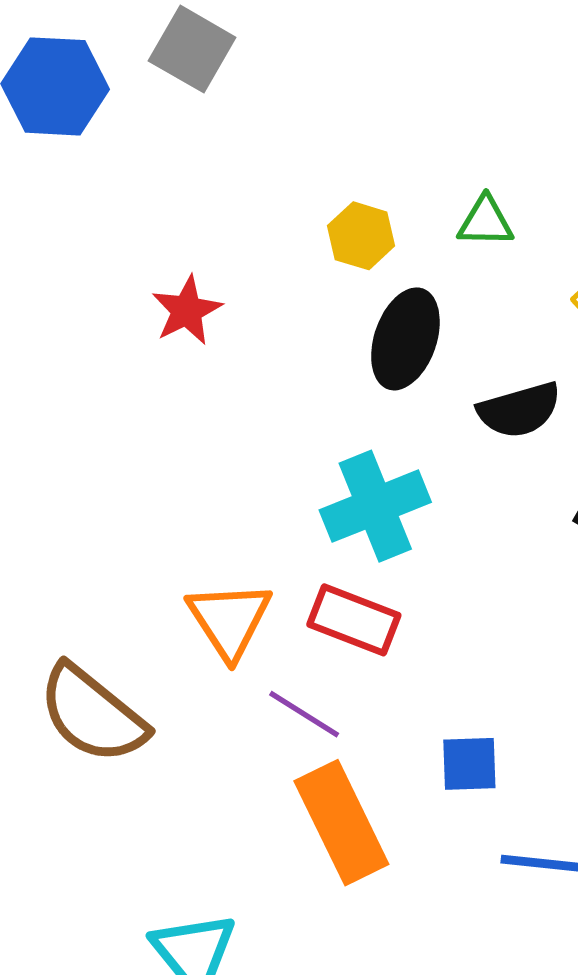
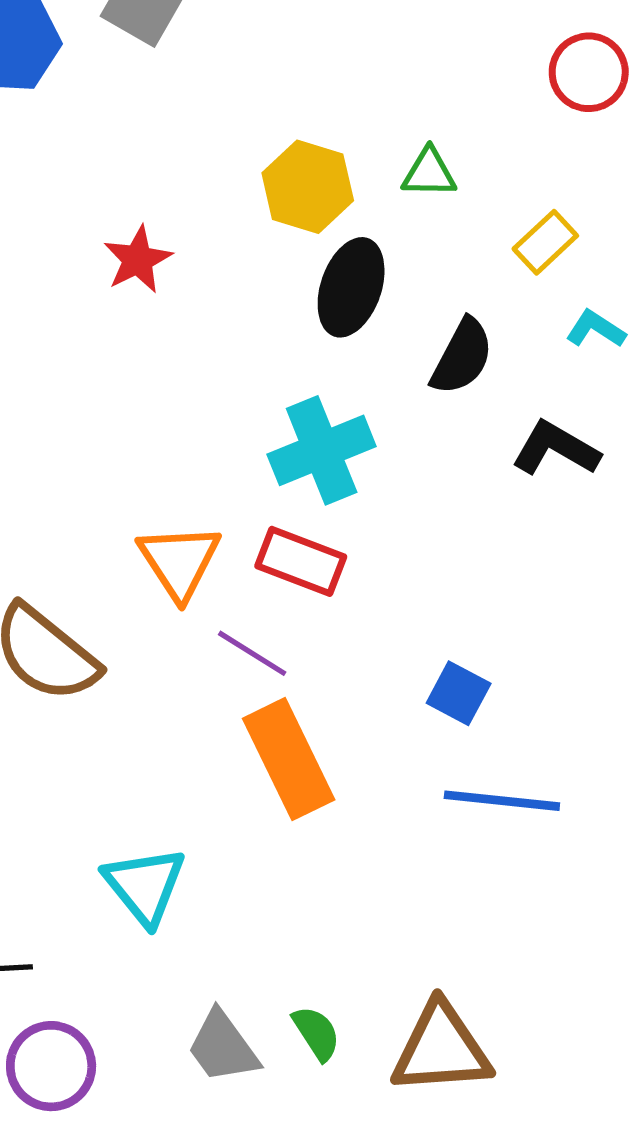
yellow hexagon: (361, 236) -> (308, 187), size x1.4
black semicircle: (519, 410) -> (462, 357), turned -46
blue square: (469, 764) -> (459, 693), moved, turned 30

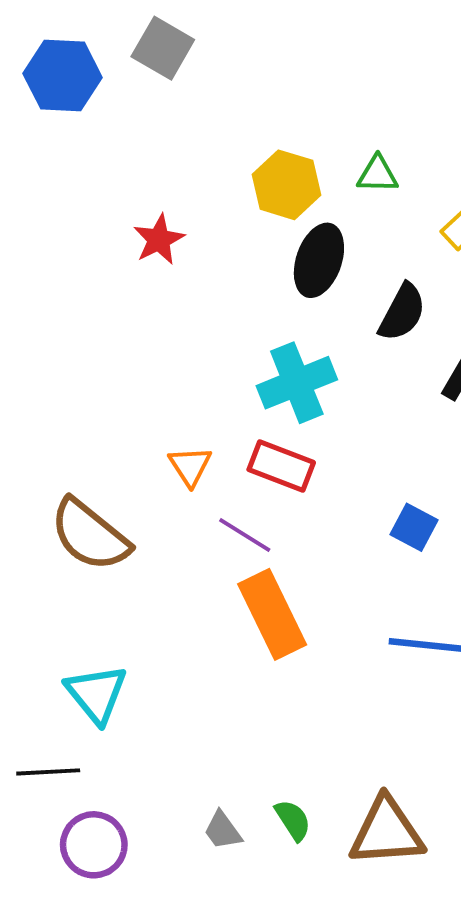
orange triangle: (179, 561) -> (190, 466), size x0.7
blue square: (459, 693) -> (414, 527), moved
cyan triangle: (145, 886) -> (96, 694), moved
gray trapezoid: (223, 1047) -> (223, 830), size x0.7

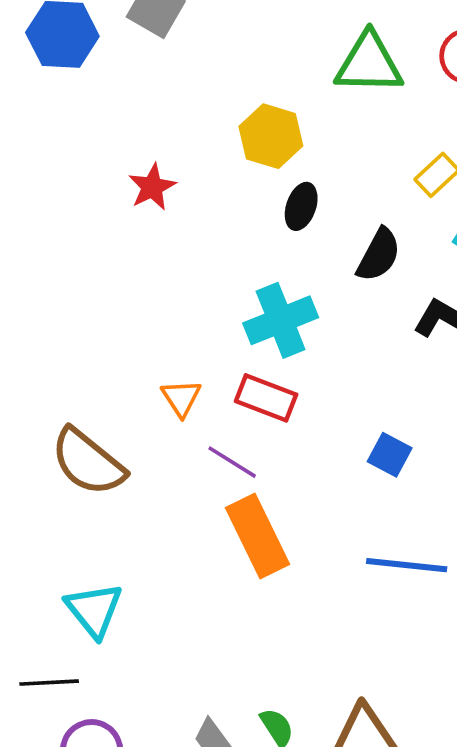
green triangle: (378, 174) -> (369, 63), moved, size x1.8
black ellipse: (319, 260) -> (301, 206), size x0.7

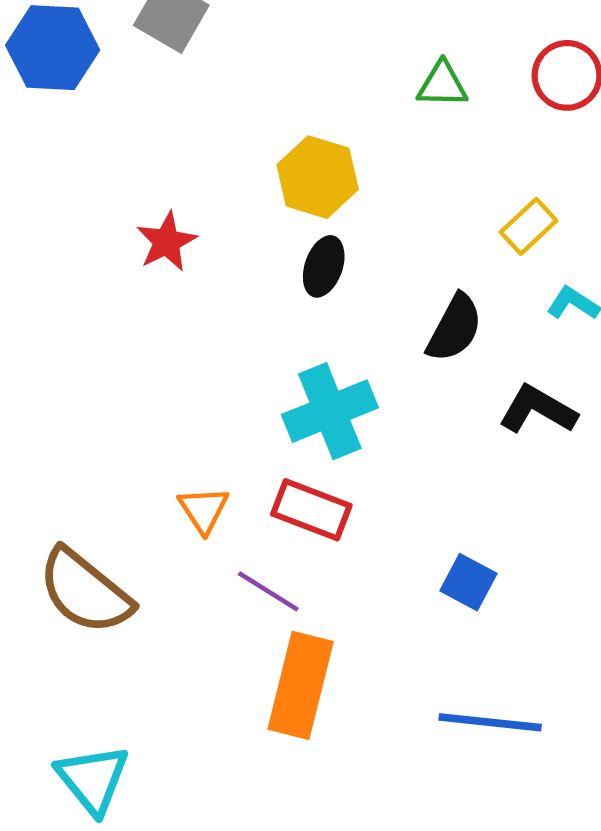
green triangle: (369, 63) -> (442, 85), size x0.6
black ellipse: (301, 206) -> (324, 266), moved
orange rectangle: (258, 536) -> (301, 685), turned 40

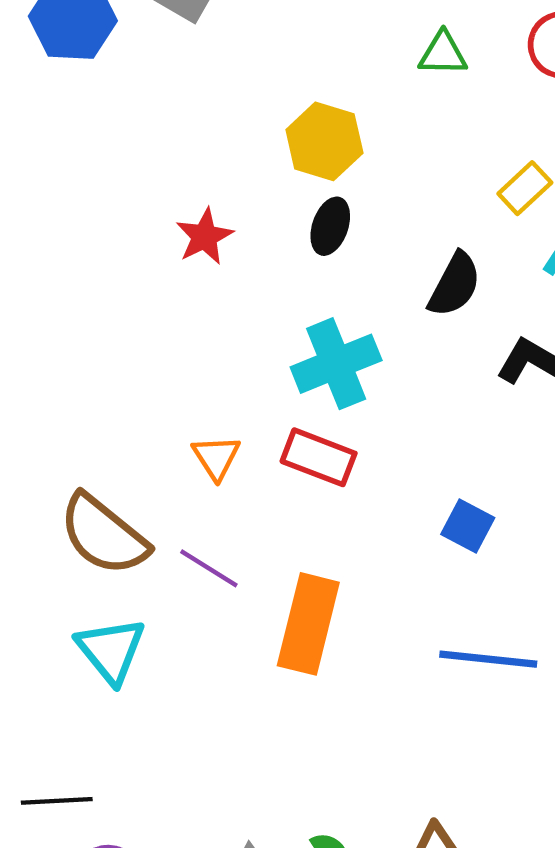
red star: (167, 242) -> (204, 236), moved
purple line: (268, 591) -> (209, 568), moved
cyan triangle: (93, 779) -> (111, 650), moved

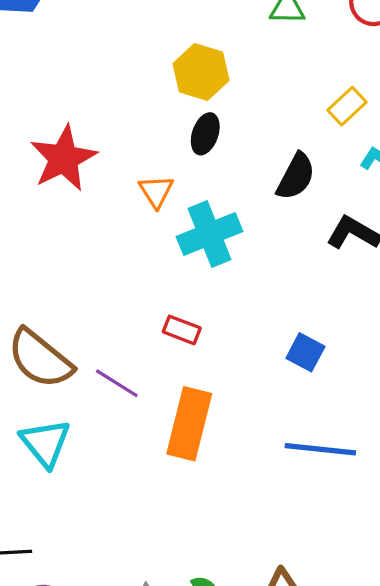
red star: (204, 236) -> (63, 158), moved, size x1.6
orange triangle: (216, 457) -> (156, 191), moved
red rectangle: (319, 457) -> (182, 330), moved, size x0.7

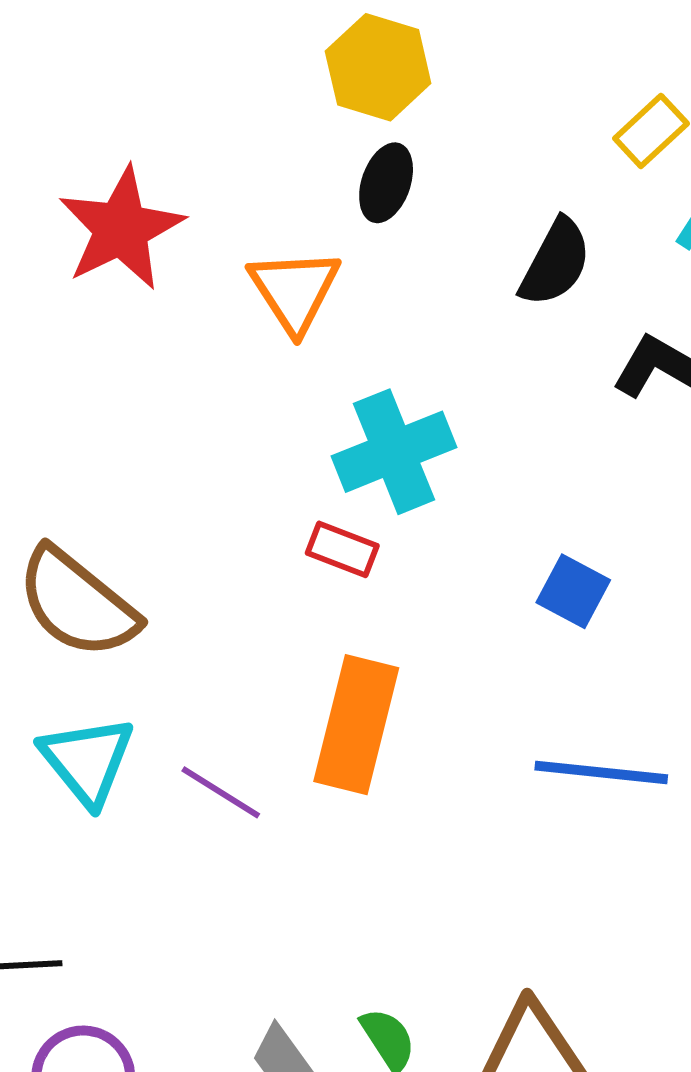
orange triangle: (156, 191) -> (294, 290), size x1.4
cyan cross: (209, 234) -> (394, 452), moved
purple line: (117, 383) -> (221, 792), moved

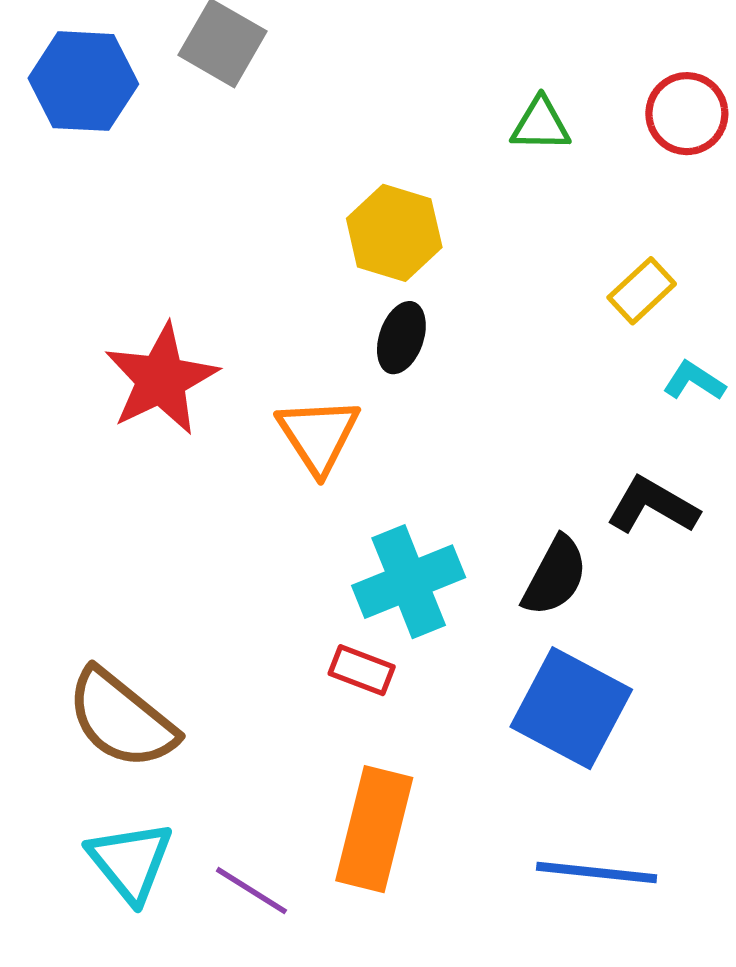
black semicircle: (555, 262) -> (555, 576), moved
blue square: (573, 591) -> (571, 708), size x1.8

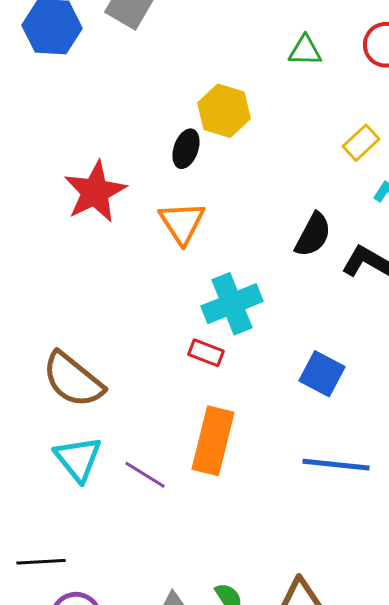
black ellipse: (401, 338) -> (186, 149), moved
black semicircle: (555, 576) -> (313, 235), moved
blue square: (571, 708) -> (322, 374), size x0.7

